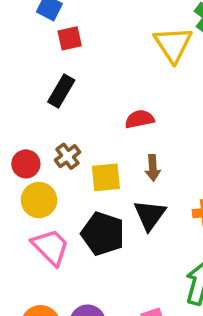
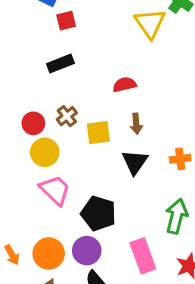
black rectangle: (61, 91) -> (60, 63), turned 40
black pentagon: (103, 234) -> (99, 213), moved

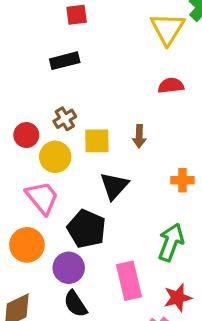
red semicircle: (124, 85) -> (171, 86), moved
red circle: (33, 123) -> (26, 135), moved
yellow circle: (45, 152) -> (55, 157), moved
black triangle: (135, 162) -> (114, 186), moved
orange circle: (49, 254) -> (27, 245), moved

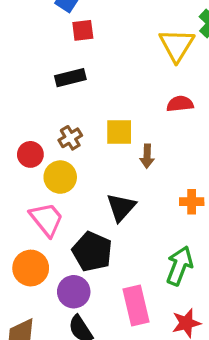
yellow square: (97, 141) -> (119, 132), moved

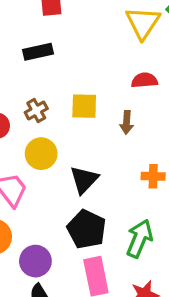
brown arrow: (147, 156) -> (127, 122), moved
yellow circle: (60, 177) -> (41, 154), moved
black pentagon: (92, 252) -> (87, 229), moved

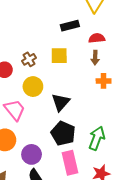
black rectangle: (38, 52) -> (70, 26), moved
brown arrow: (127, 122) -> (95, 58), moved
orange cross: (153, 176) -> (104, 81), moved

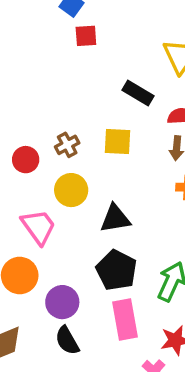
black rectangle: (70, 26) -> (138, 93), turned 42
black triangle: (61, 102) -> (115, 219), turned 36

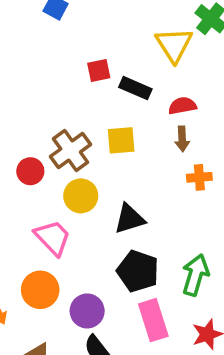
red square: (86, 36) -> (99, 70), moved
brown cross: (67, 145) -> (71, 151), size x1.6

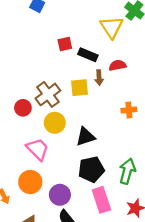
brown arrow: (182, 139) -> (99, 78), moved
black pentagon: (138, 271) -> (91, 169), turned -30

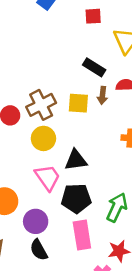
red square: (65, 44) -> (93, 16), moved
pink trapezoid: (38, 149) -> (48, 177), moved

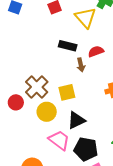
yellow square: (78, 103) -> (67, 92), moved
black pentagon: (76, 198) -> (86, 149), turned 30

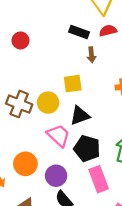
red semicircle: (96, 51) -> (108, 31), moved
brown cross: (37, 87) -> (19, 104), moved, turned -30
red circle: (16, 102) -> (21, 40), moved

